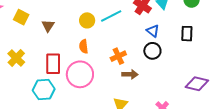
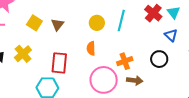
cyan line: (111, 16) -> (121, 21), turned -55
yellow square: (21, 17) -> (34, 23), moved
blue triangle: (153, 31) -> (171, 35), moved
pink circle: (80, 74) -> (104, 80), moved

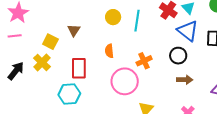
yellow square: (34, 23) -> (50, 42), moved
yellow circle: (97, 23) -> (113, 17), moved
blue triangle: (171, 35) -> (188, 31), size x1.6
brown arrow: (135, 80) -> (185, 80), moved

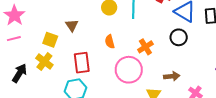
brown arrow: (185, 80) -> (172, 76), moved

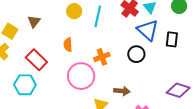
red rectangle: (82, 63) -> (36, 60), turned -50

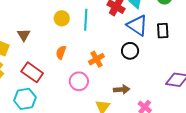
orange semicircle: (68, 45) -> (61, 52), turned 32
pink circle: (81, 76) -> (79, 81), size x0.7

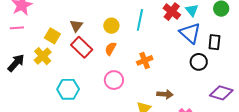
yellow circle: (62, 18) -> (111, 26), moved
black circle: (130, 51) -> (199, 62), moved
red rectangle: (32, 72) -> (82, 47), moved
pink circle: (79, 81) -> (114, 80), moved

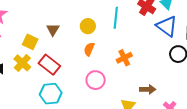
red rectangle: (82, 47) -> (49, 65), moved

